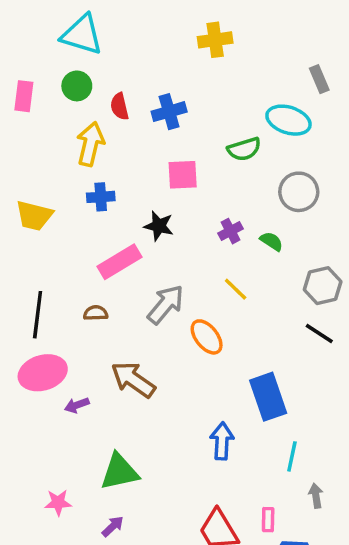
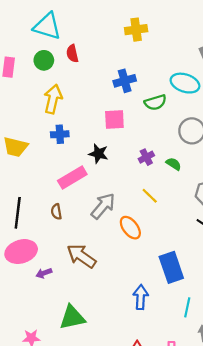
red semicircle: (120, 106) -> (72, 53), moved
blue cross: (169, 112) -> (125, 81), moved
brown semicircle: (96, 313) -> (56, 212), turned -98

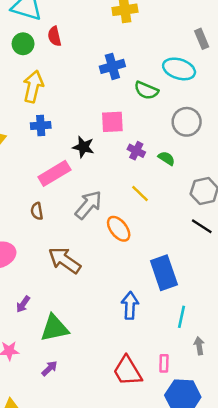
green semicircle: (155, 102) -> (146, 90), turned 40
pink square: (114, 119) -> (112, 122), moved
purple cross: (146, 157) -> (136, 151), turned -35
purple arrow: (44, 273) -> (23, 304), moved, turned -35

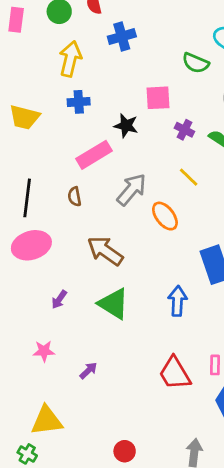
blue cross: (112, 66) -> (122, 37), moved
green triangle: (54, 328) -> (113, 304), moved, turned 44

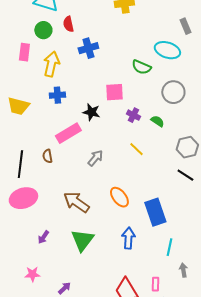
pink rectangle: (16, 20) -> (24, 52), moved
gray arrow: (132, 190) -> (95, 158), size x0.7
brown semicircle: (75, 197) -> (47, 156), moved
orange ellipse: (165, 216) -> (119, 197), moved
green triangle: (113, 304) -> (82, 240), turned 35

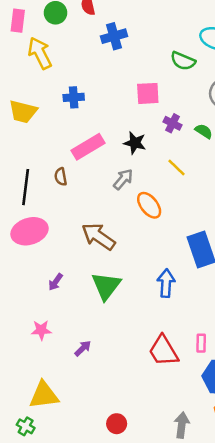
pink rectangle: (24, 52) -> (18, 21), moved
yellow arrow: (51, 64) -> (40, 53), moved, turned -40
black star: (91, 112) -> (135, 143), moved
orange ellipse: (119, 197) -> (149, 205), moved

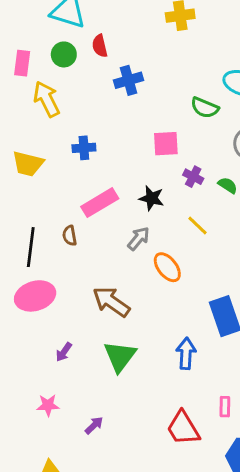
pink rectangle: (201, 343) -> (225, 407), moved

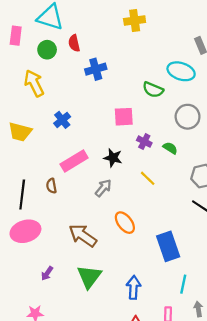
pink rectangle: (22, 63) -> (16, 36), moved
blue cross: (84, 148) -> (62, 120), turned -35
orange ellipse: (167, 267) -> (125, 223), moved
blue arrow: (186, 353) -> (134, 287), moved

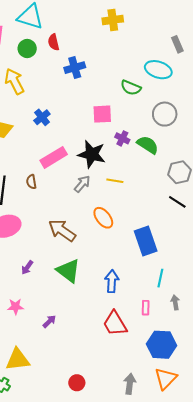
green semicircle: (170, 148) -> (148, 145), size x1.5
black star: (113, 158) -> (92, 154), size x1.5
yellow line: (148, 178) -> (115, 181), moved, turned -35
green triangle: (89, 277) -> (68, 271), turned -30

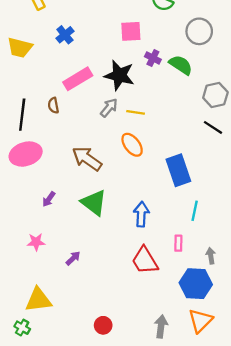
yellow line: (115, 181) -> (136, 112), moved
gray arrow: (175, 302) -> (211, 256), moved

